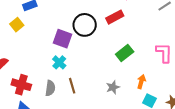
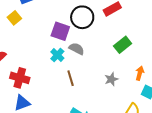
gray semicircle: (50, 88) -> (77, 49), moved, turned -70

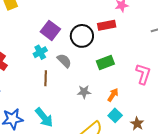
black circle: (82, 17) -> (82, 36), moved
gray semicircle: (77, 49) -> (64, 61), moved

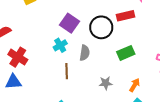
gray semicircle: (64, 61) -> (85, 53), turned 56

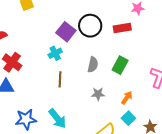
black circle: (101, 27) -> (90, 26), moved
gray semicircle: (85, 53) -> (93, 65), moved
green rectangle: (126, 53) -> (120, 65), turned -42

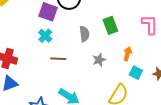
green rectangle: (120, 65) -> (110, 25), turned -30
brown line: (60, 79) -> (58, 59), turned -70

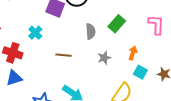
green rectangle: (110, 25) -> (117, 24), turned 60
cyan cross: (45, 36) -> (35, 33), moved

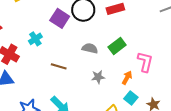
pink L-shape: (156, 25) -> (145, 62), moved
gray semicircle: (91, 31) -> (90, 48), turned -84

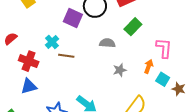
green rectangle: (117, 46) -> (133, 27), moved
brown line: (59, 66) -> (66, 56), moved
cyan square: (131, 98) -> (163, 79), moved

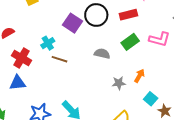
pink L-shape: (164, 48) -> (159, 39), moved, turned 90
orange arrow: (149, 66) -> (139, 76), moved
gray star: (120, 70) -> (119, 83), moved

